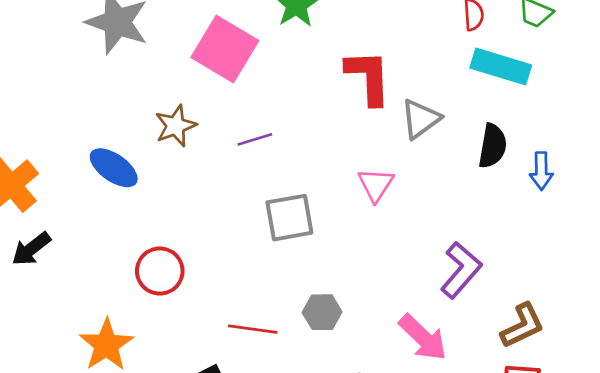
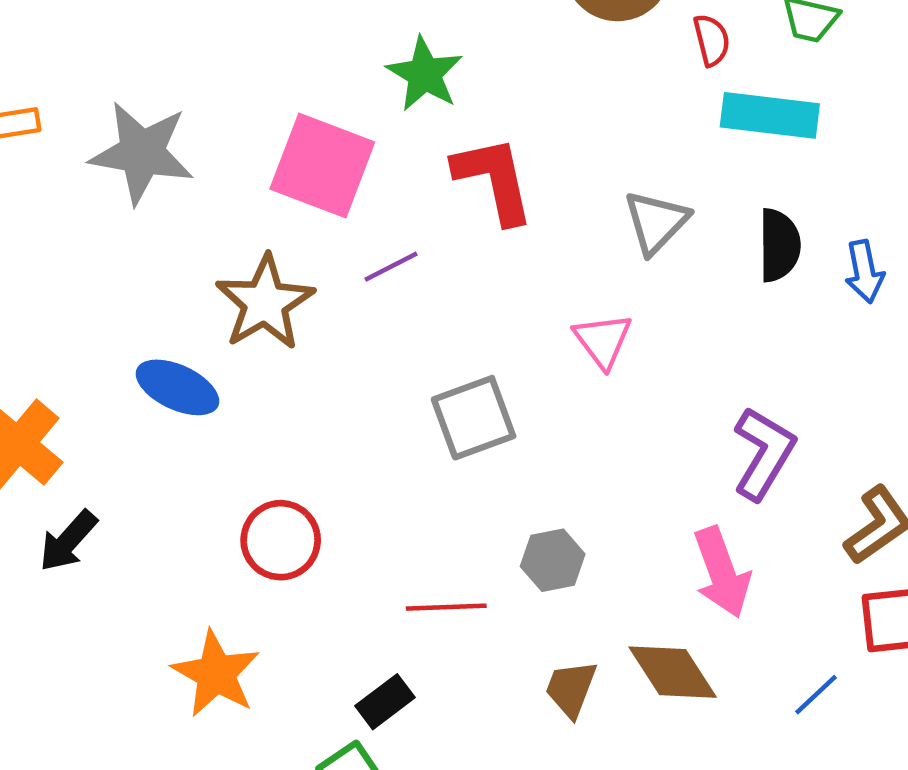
red L-shape: (368, 77) -> (494, 180), moved
brown star: (176, 126) -> (265, 303), size x1.4
purple line: (255, 139) -> (391, 267), moved
pink arrow: (423, 338) -> (722, 572), turned 36

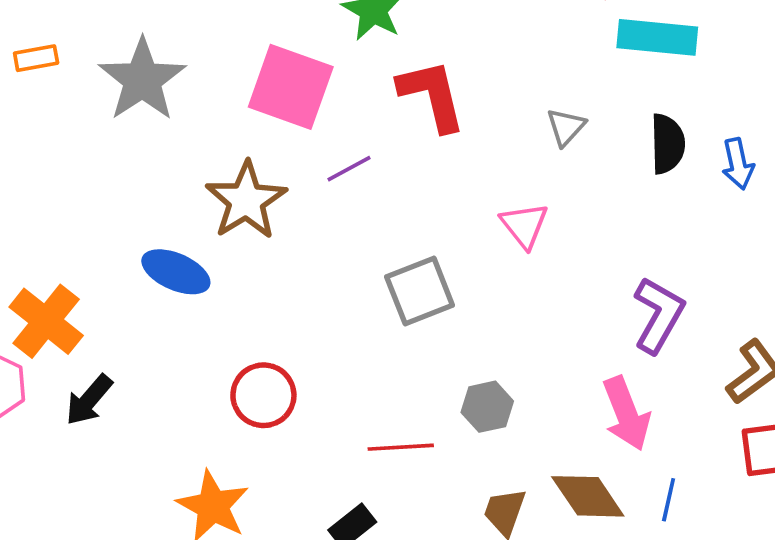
gray star: (142, 153) -> (142, 80), turned 30
gray triangle: (656, 222) -> (566, 127), size x0.7
blue line: (816, 695) -> (669, 500), moved, turned -33

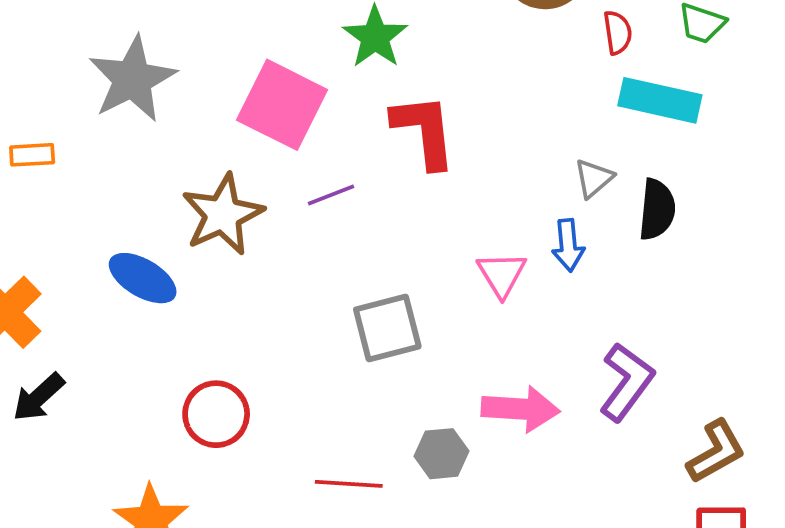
orange rectangle: (36, 58) -> (32, 155), moved
gray triangle: (566, 127) -> (594, 178), moved
blue arrow: (738, 164) -> (568, 245), moved
pink arrow: (626, 414) -> (520, 409), moved, turned -72

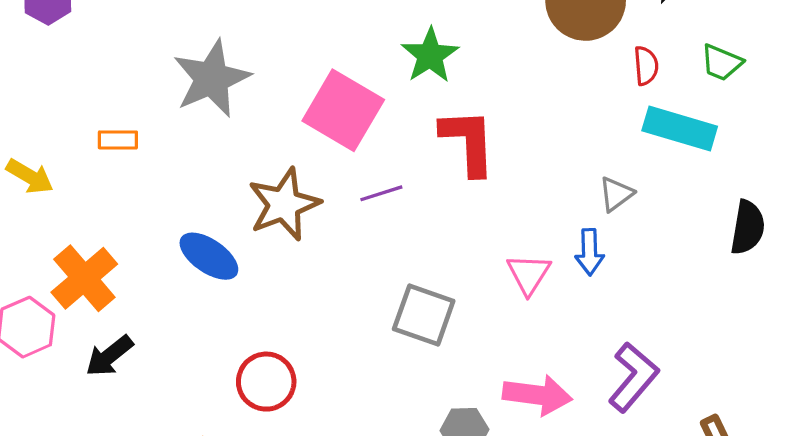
black semicircle: (657, 210) -> (748, 227), moved
gray square: (387, 328) -> (424, 315), turned 30

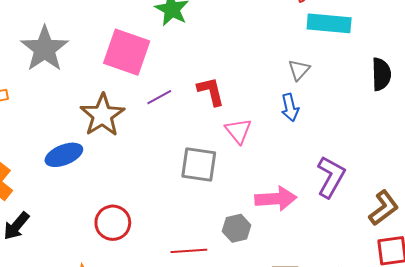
red L-shape: (468, 142) -> (211, 91), moved, size x0.7
blue ellipse: (209, 256) -> (64, 155), turned -45
pink triangle: (529, 274) -> (238, 131), moved

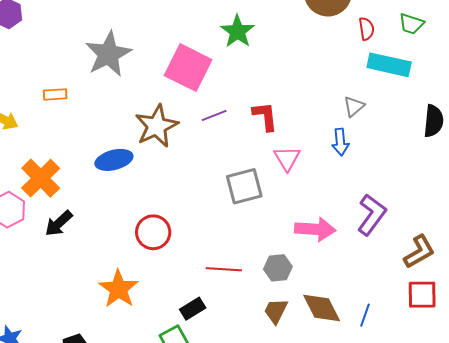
gray square: (199, 165) -> (244, 186), turned -30
gray hexagon: (237, 228) -> (278, 268), moved

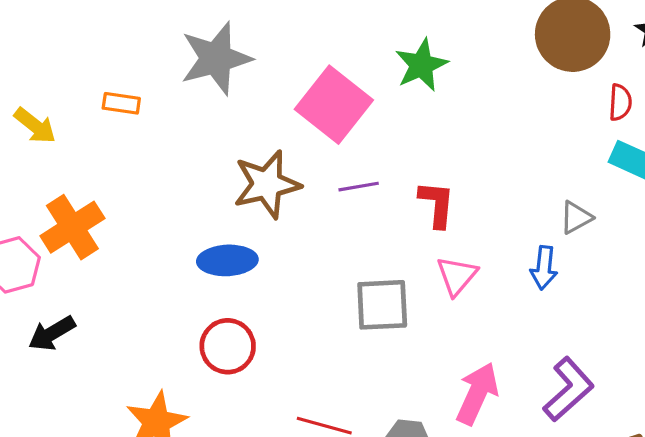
blue ellipse: (114, 160) -> (227, 260), moved
black arrow: (59, 223) -> (52, 333), moved
pink arrow: (315, 229) -> (477, 393), turned -81

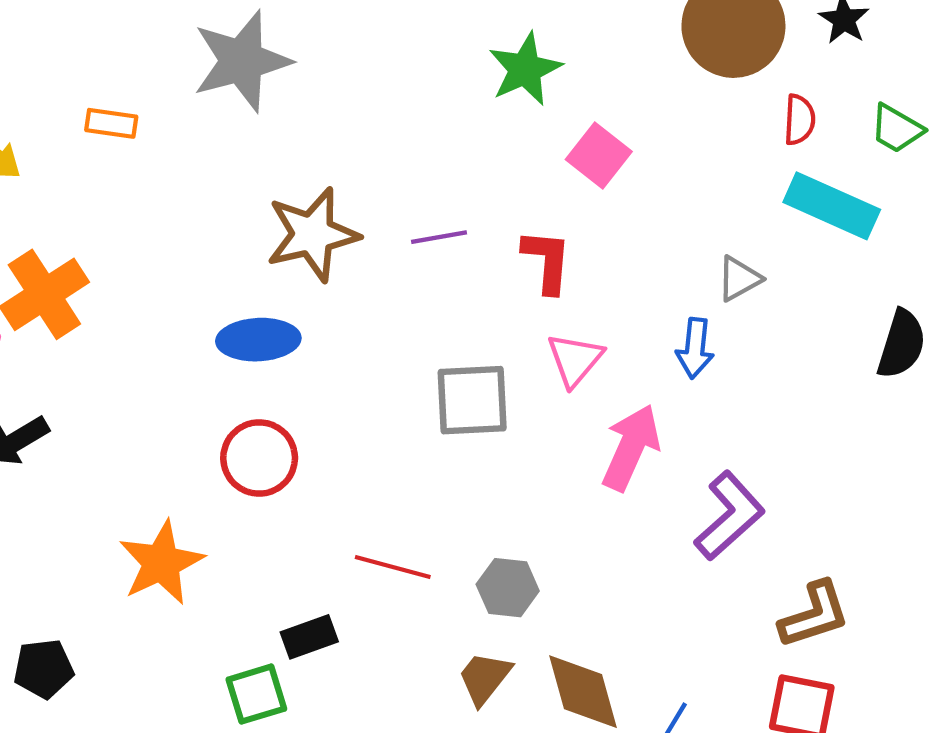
pink square: (334, 105) -> (599, 155), moved, size x0.6
pink arrow: (477, 393) -> (631, 447), moved

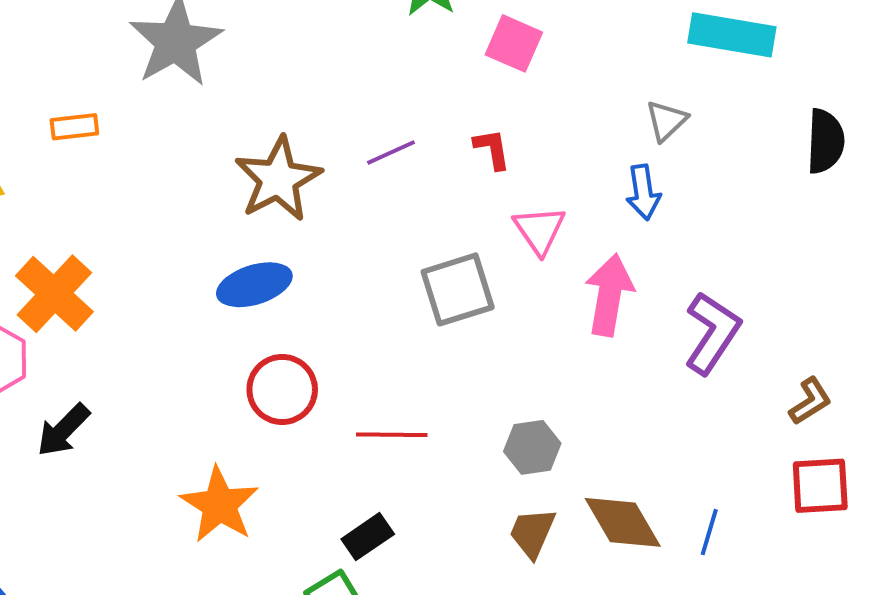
red L-shape: (547, 261) -> (492, 149), size x0.7
red line: (393, 567) -> (392, 435), moved
brown L-shape: (814, 615) -> (810, 401), size x0.7

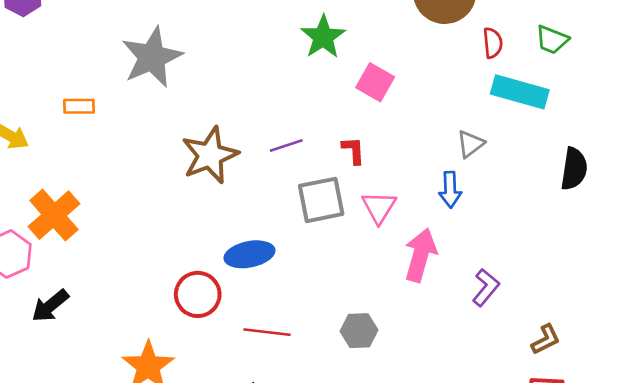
blue ellipse: (254, 285) -> (249, 254), moved
gray square: (458, 289) -> (321, 200), moved
purple L-shape: (712, 333) -> (486, 287), size x0.7
gray hexagon: (532, 447) -> (359, 331), moved

